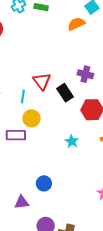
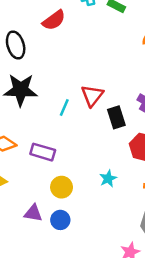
yellow circle: (31, 118) -> (62, 187), moved
purple triangle: (22, 202) -> (33, 213), moved

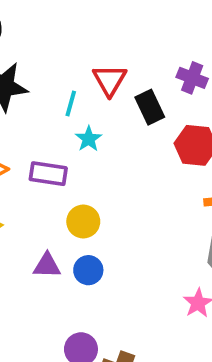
cyan star: (108, 178) -> (89, 139), moved

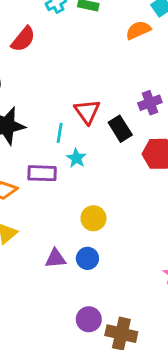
purple cross: (192, 78) -> (150, 103), turned -35
purple rectangle: (48, 174) -> (42, 173), moved
yellow circle: (83, 222) -> (93, 218), moved

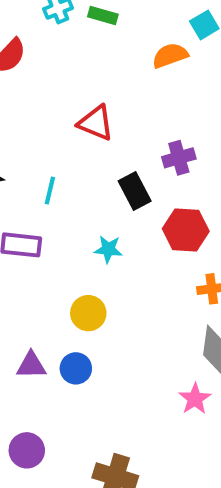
red triangle: (87, 112) -> (96, 123), moved, turned -36
cyan star: (76, 158) -> (108, 249), moved, turned -30
purple circle: (89, 319) -> (27, 450), moved

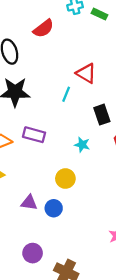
cyan line: (50, 191) -> (66, 94), moved
purple circle: (27, 450) -> (33, 253), moved

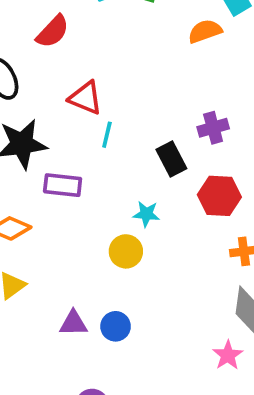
red triangle: (86, 73) -> (86, 98), moved
purple rectangle: (34, 135) -> (63, 185), moved
yellow circle: (65, 179) -> (126, 251), moved

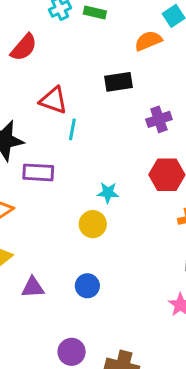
black rectangle: (171, 159) -> (119, 82), moved, turned -68
purple triangle: (73, 323) -> (33, 287), moved

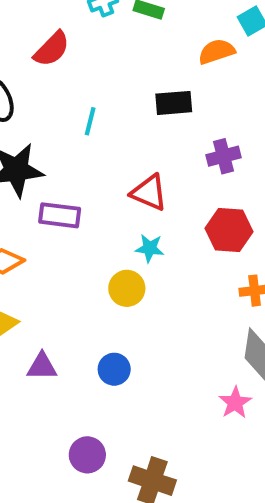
red triangle: (53, 100) -> (149, 193), moved
cyan line: (72, 129) -> (90, 121), moved

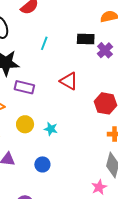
purple cross: (224, 156) -> (105, 50), moved, turned -35
cyan star: (150, 248) -> (51, 129), moved
yellow circle: (127, 288) -> (25, 124), moved

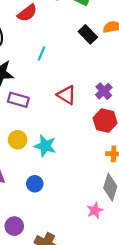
black rectangle: (86, 39) -> (88, 34), moved, turned 42
purple cross: (105, 50) -> (104, 91), moved
cyan star: (51, 129) -> (45, 146), size x1.5

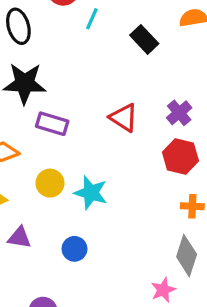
black rectangle: (88, 34) -> (144, 39), moved
cyan line: (42, 53) -> (92, 19), moved

